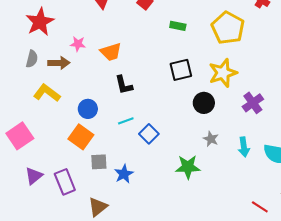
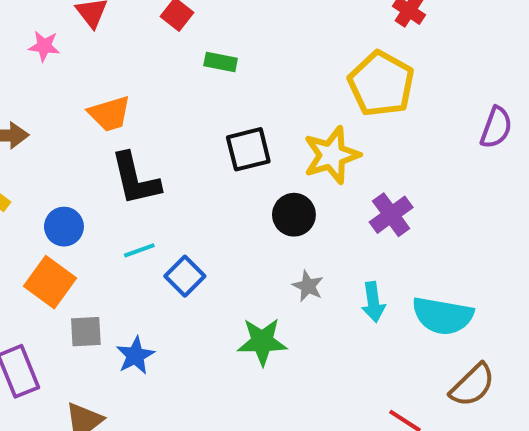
green rectangle: (178, 26) -> (221, 62), moved
yellow pentagon: (228, 28) -> (381, 84), moved
pink star: (78, 44) -> (44, 46), moved
black L-shape: (124, 85) -> (135, 179), size x1.4

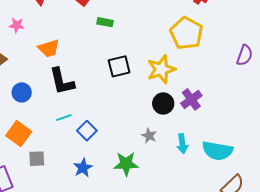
pink star: (44, 46) -> (17, 25), moved
black circle: (294, 215) -> (163, 103), moved
blue circle: (64, 227) -> (22, 92), moved
blue star: (135, 355) -> (83, 168), moved

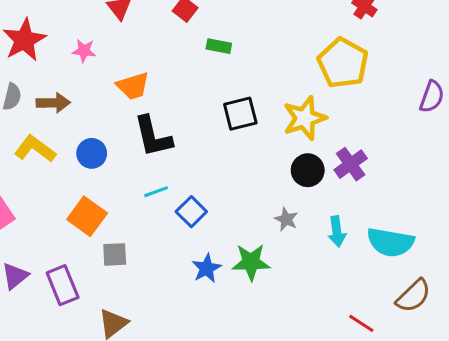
blue star: (83, 168) -> (207, 268), moved

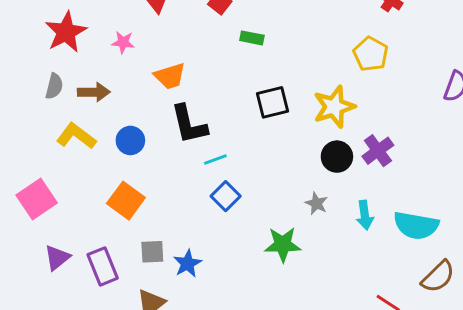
yellow pentagon: (343, 63) -> (371, 54), size x0.7
cyan line: (156, 192) -> (215, 159), moved
gray square: (115, 254) -> (152, 252), moved
blue star: (207, 268) -> (188, 264), moved

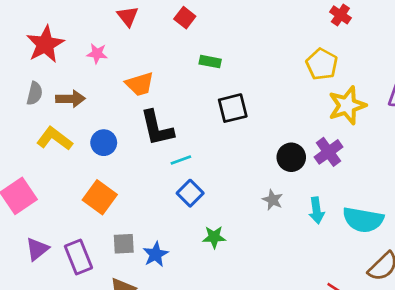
green rectangle: (252, 38) -> (210, 62), moved
yellow star: (334, 107) -> (347, 105), moved
green star: (283, 244) -> (214, 237), moved, size x0.7

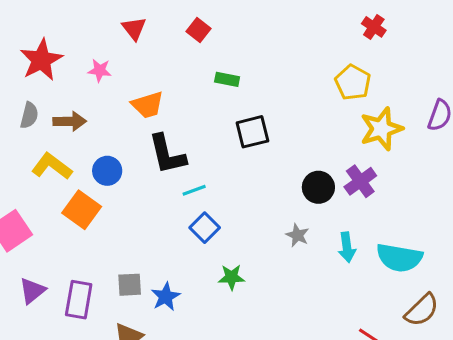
orange square: (100, 197) -> (82, 210), moved
purple rectangle: (78, 257) -> (79, 300), turned 32

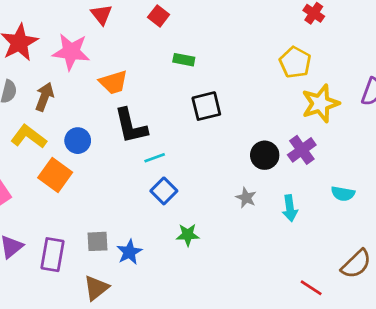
pink star: (100, 70) -> (71, 52), size x1.8
brown arrow: (70, 121) -> (45, 97), turned -68
cyan semicircle: (399, 258) -> (343, 194), moved, size x0.6

